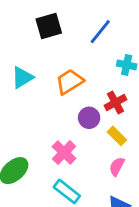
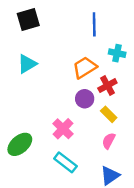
black square: (49, 26) -> (28, 20), moved
blue line: (100, 32) -> (94, 24), turned -40
orange trapezoid: (70, 82) -> (85, 68), moved

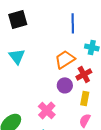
cyan triangle: (27, 64) -> (17, 56), turned -36
yellow rectangle: (109, 114) -> (85, 98), turned 56

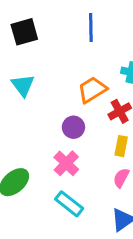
blue line: (73, 23) -> (91, 27), moved
purple circle: (65, 85) -> (73, 127), moved

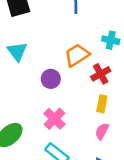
purple circle: (73, 127) -> (51, 79), moved

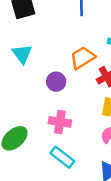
pink cross: (55, 119) -> (60, 122), turned -35

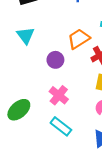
pink cross: (60, 122) -> (59, 95), turned 30

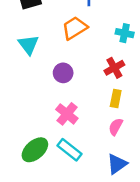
orange trapezoid: (79, 39) -> (75, 28), moved
green ellipse: (19, 110) -> (35, 150), moved

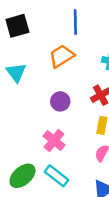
purple circle: (63, 73) -> (60, 101), moved

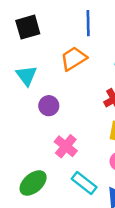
purple circle: (60, 101) -> (49, 106), moved
cyan rectangle: (56, 176) -> (84, 183), moved

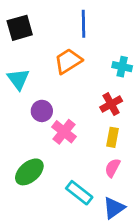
pink cross: (66, 146) -> (64, 132), moved
green ellipse: (33, 183) -> (29, 172), moved

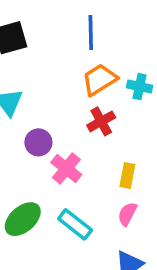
orange trapezoid: (68, 61) -> (99, 80), moved
red cross: (111, 104) -> (101, 121), moved
cyan rectangle: (79, 193) -> (75, 224), moved

